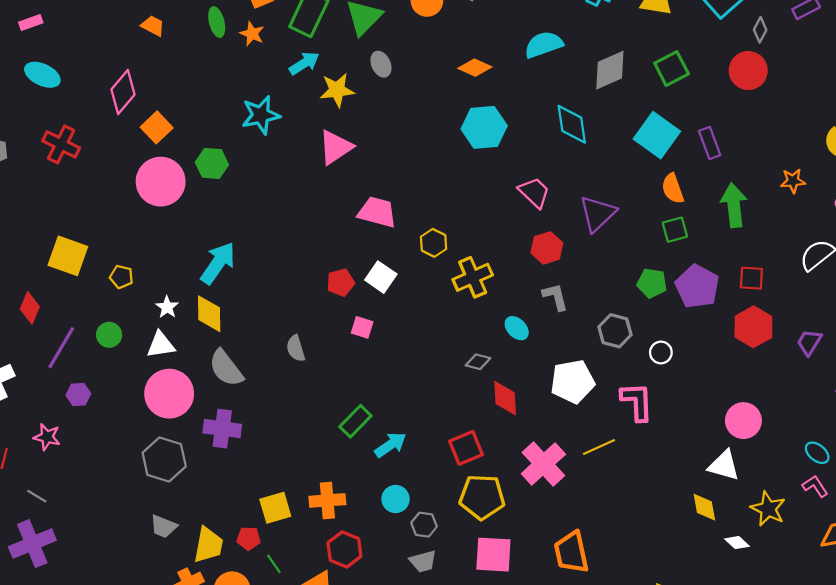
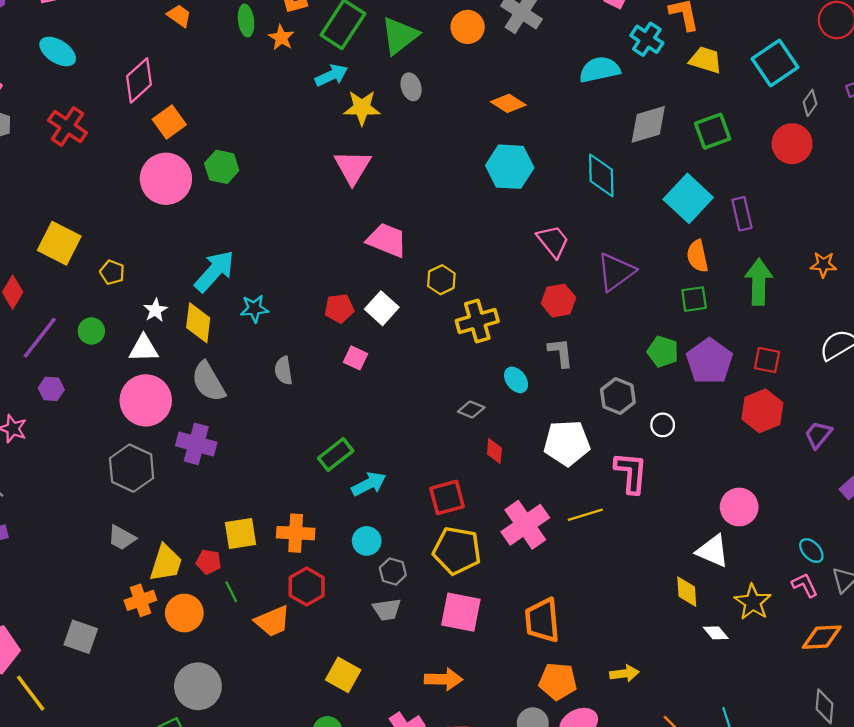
cyan semicircle: (544, 45) -> (600, 70), moved
cyan star: (261, 115) -> (254, 309), moved, size x0.7
pink triangle: (336, 147) -> (352, 167), turned -33
red diamond: (505, 398) -> (494, 451), size x0.7

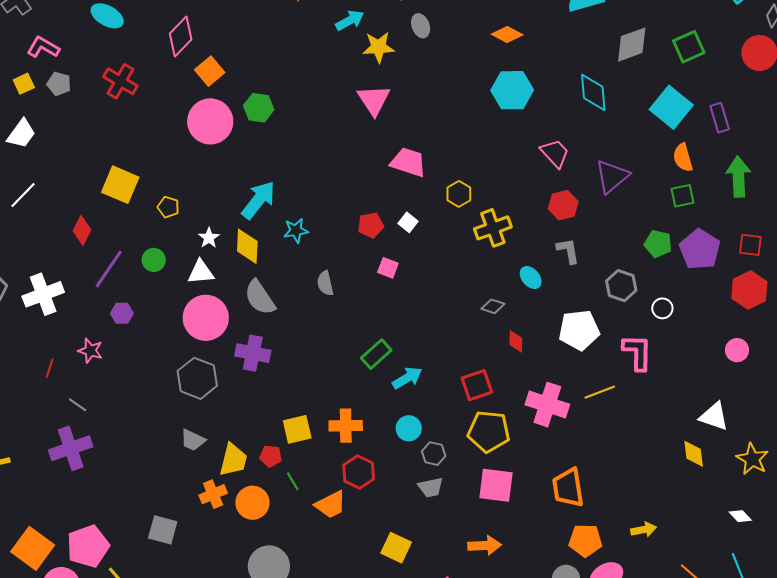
white square: (382, 308) -> (408, 222), size x0.7
pink circle: (739, 507) -> (737, 350), moved, size x0.7
pink cross: (525, 525) -> (547, 405), turned -33
white diamond: (716, 633) -> (740, 516), moved

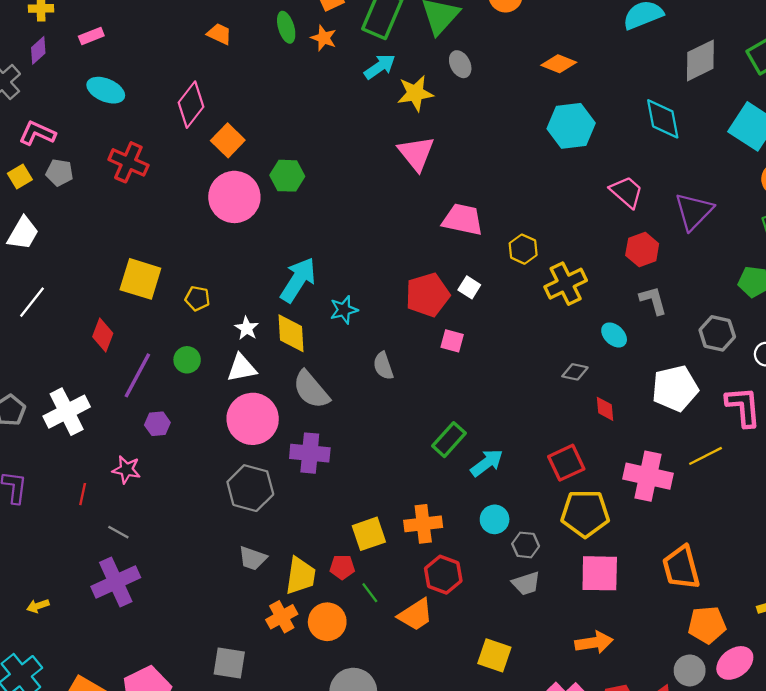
red pentagon: (371, 225) -> (428, 295), size x1.5

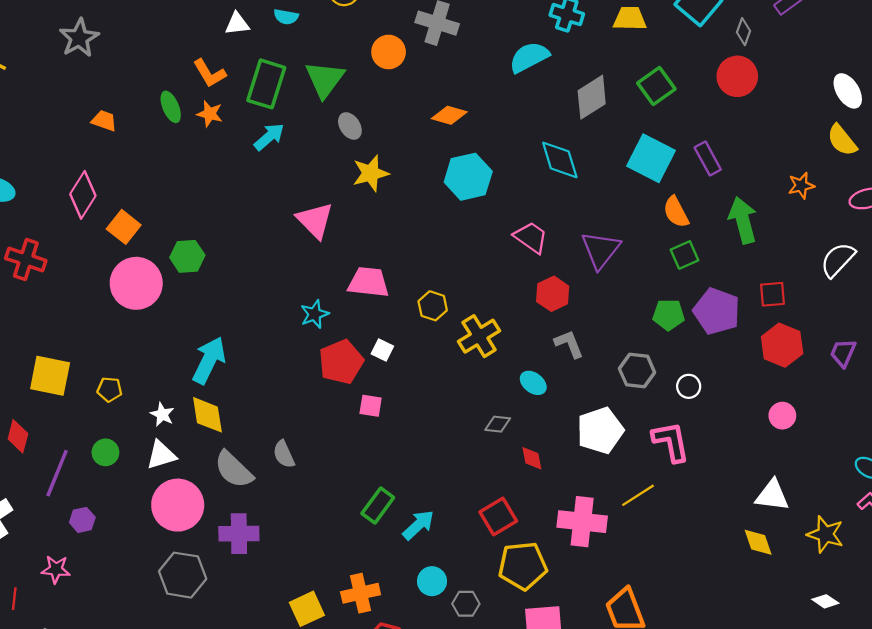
yellow star: (415, 93) -> (371, 173), moved
cyan star: (344, 310) -> (315, 314), moved
gray semicircle: (383, 366) -> (284, 454), moved

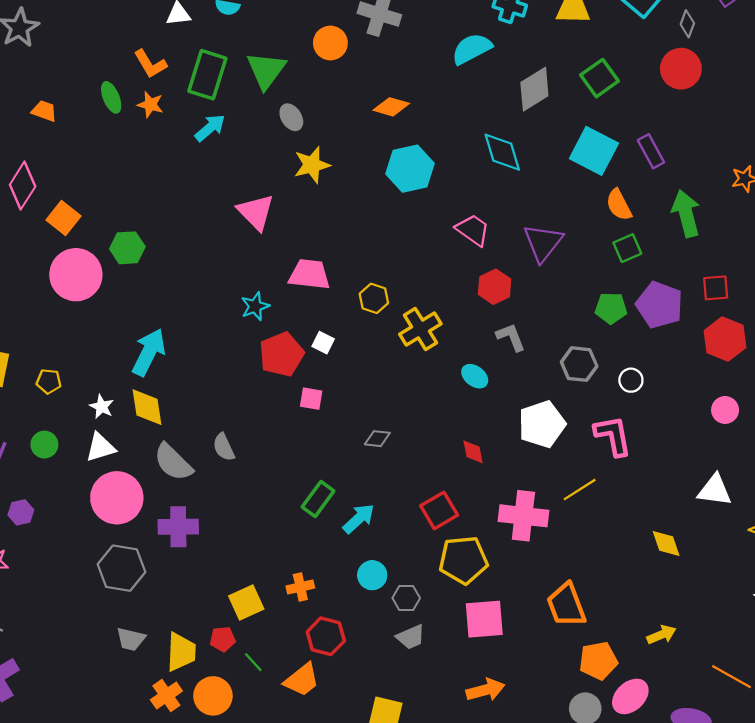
gray diamond: (498, 424) -> (377, 439), moved
yellow diamond: (758, 542) -> (666, 544), moved
orange cross: (361, 593) -> (300, 587), size x0.7

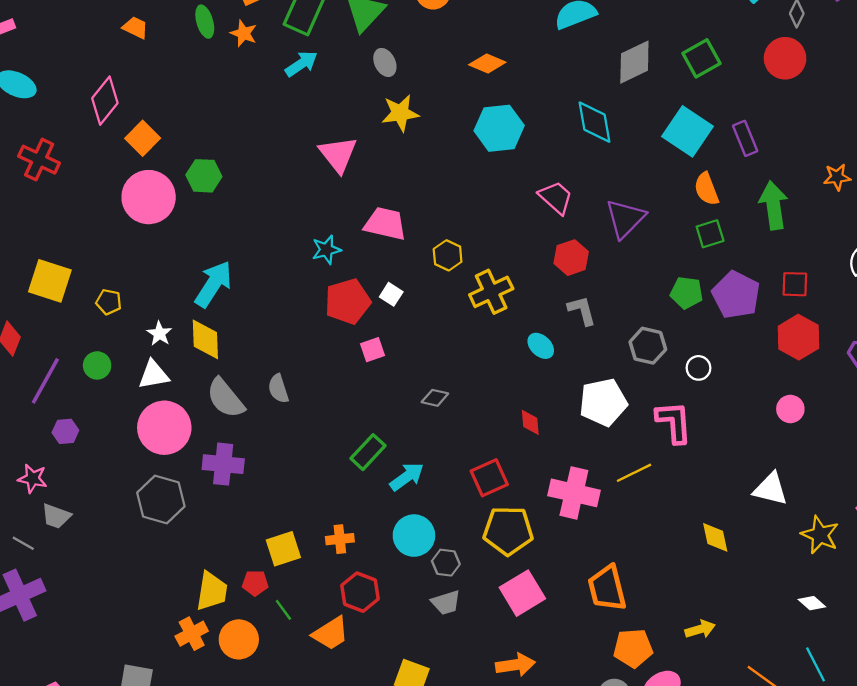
pink square: (311, 399) -> (372, 350), turned -35
cyan circle: (372, 575) -> (414, 536), size x1.4
pink square: (484, 619) -> (522, 593), turned -33
gray trapezoid: (131, 639) -> (56, 516), moved

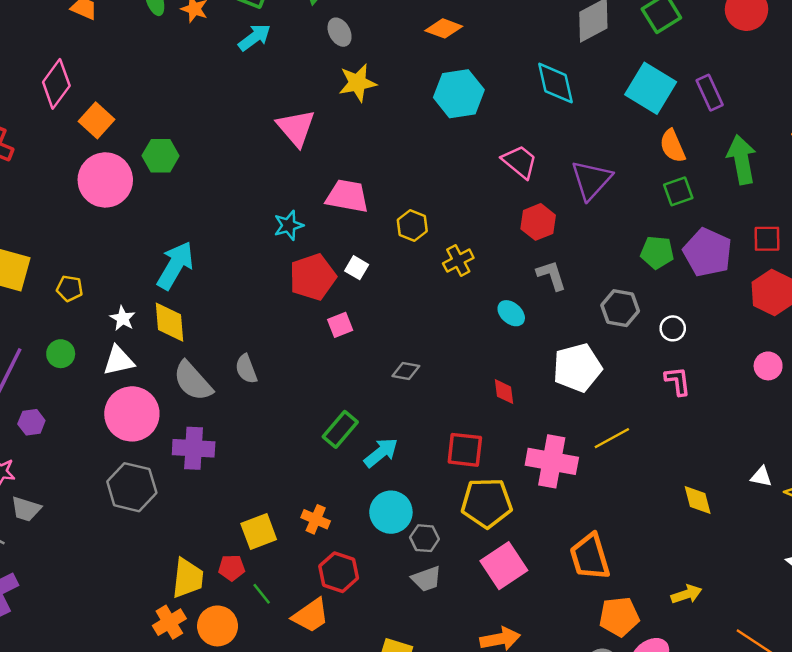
yellow cross: (491, 292) -> (458, 261), size x0.7
pink L-shape: (674, 422) -> (678, 381), moved, size x0.7
red square: (489, 478) -> (465, 450), turned 33
white triangle: (770, 489) -> (761, 477), moved, size x0.6
orange cross: (340, 539) -> (316, 519), turned 32

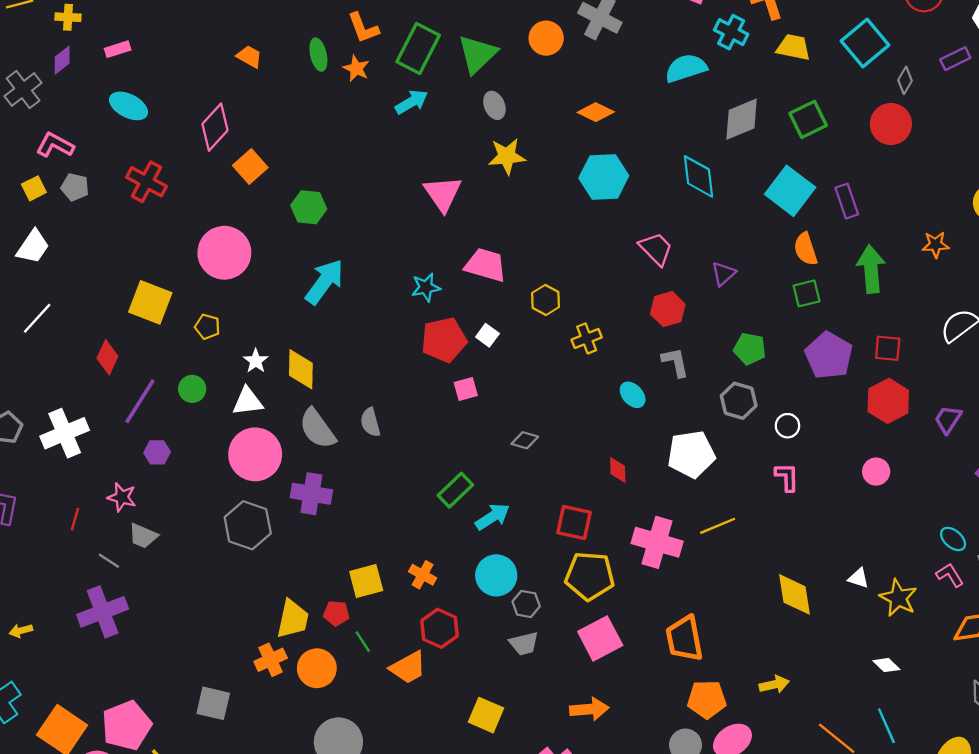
pink circle: (105, 180) -> (224, 253), moved
purple triangle: (591, 180) -> (724, 274), size x0.6
green pentagon: (657, 252) -> (750, 349), moved
cyan arrow: (175, 265) -> (324, 282), moved
yellow diamond: (698, 500) -> (794, 594), size x1.4

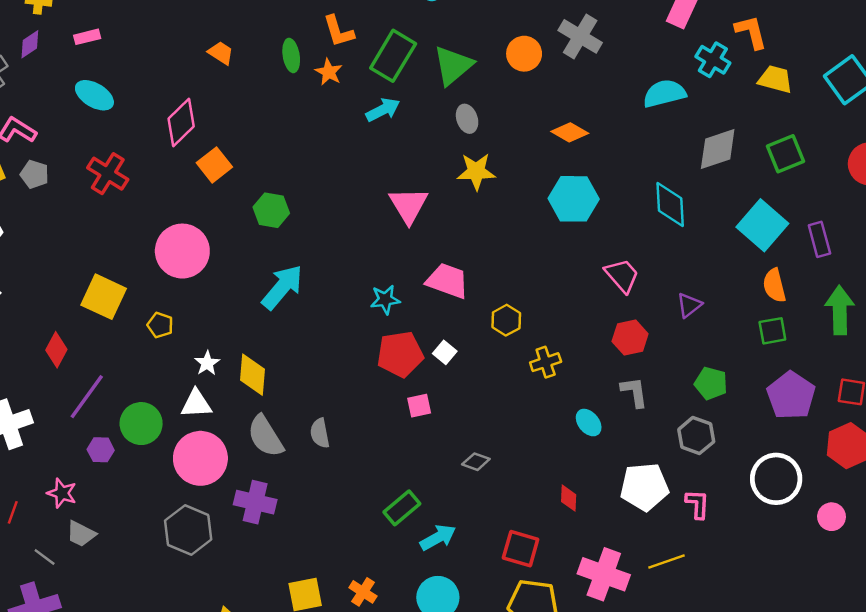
green circle: (192, 389) -> (141, 424), moved, size x1.5
white circle: (787, 426) -> (776, 479), moved, size x2.0
pink L-shape: (787, 477) -> (697, 504), moved

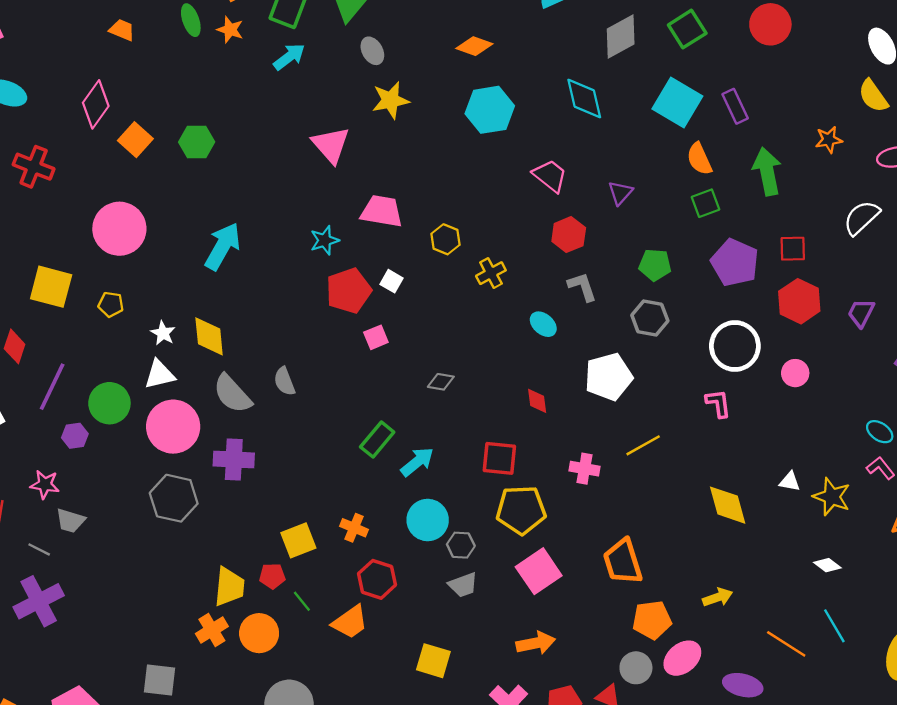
green hexagon: (271, 210) -> (197, 142), moved
pink L-shape: (697, 504) -> (718, 403), moved
pink cross: (604, 574) -> (584, 469), size x0.6

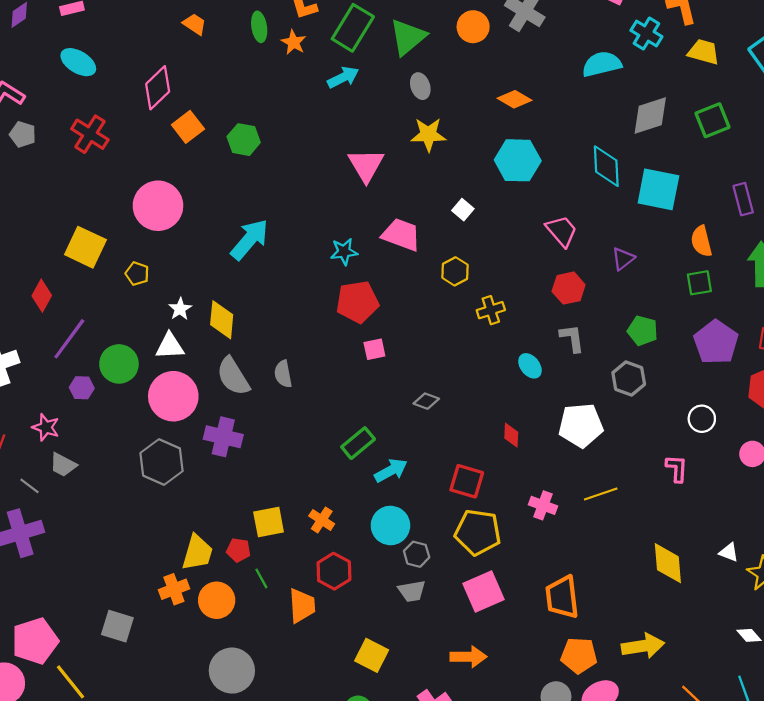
cyan square: (677, 103) -> (658, 189), moved, turned -30
white square: (392, 281) -> (463, 210), moved
white circle: (735, 346) -> (702, 419), size x0.6
yellow arrow: (718, 597) -> (643, 646), size x1.5
orange trapezoid: (350, 622) -> (302, 606), turned -69

